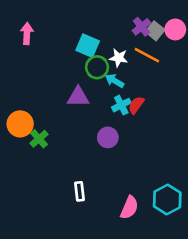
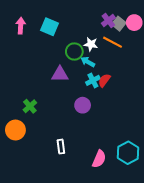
cyan square: (88, 46) -> (50, 27), moved
orange circle: (20, 124) -> (15, 130), moved

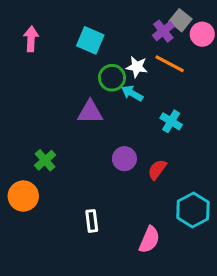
gray square: (119, 24) -> (180, 20), moved
cyan square: (50, 27) -> (90, 40), moved
cyan cross: (93, 80) -> (171, 121), moved, turned -32
red semicircle: (104, 80) -> (157, 170), moved
cyan hexagon: (128, 153) -> (193, 210), moved

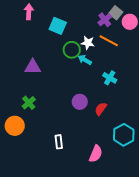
pink arrow: (31, 39) -> (29, 12), moved
purple triangle: (90, 112) -> (33, 67), moved

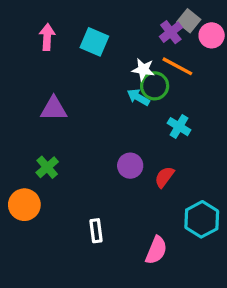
pink arrow: (29, 12) -> (47, 37), moved
green circle: (72, 50) -> (155, 86), moved

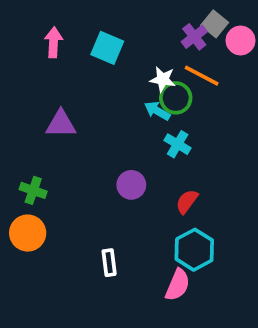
cyan cross: (179, 127) -> (178, 144), moved
purple circle: (130, 166) -> (131, 185), moved
green cross: (47, 167) -> (33, 190), moved, turned -30
cyan hexagon: (202, 219) -> (194, 250), moved

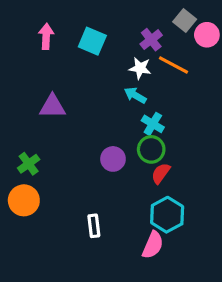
purple cross: (194, 37) -> (151, 40), moved
green circle: (176, 98) -> (151, 149), moved
green cross: (33, 190) -> (29, 164), turned 35

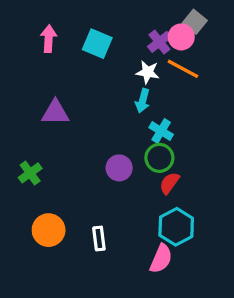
pink circle: (207, 35) -> (181, 37), moved
cyan arrow: (135, 95) -> (143, 101), turned -105
orange circle: (24, 200) -> (49, 230), moved

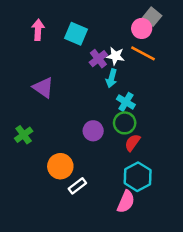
purple cross: (159, 42) -> (98, 59), moved
purple triangle: (55, 113) -> (43, 88), turned 35
orange circle: (49, 230) -> (60, 166), moved
white rectangle: (99, 238) -> (77, 186), turned 60

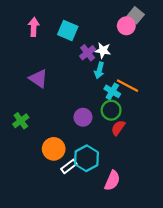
orange line: (143, 53) -> (127, 86), moved
cyan hexagon: (138, 177) -> (86, 158), moved

